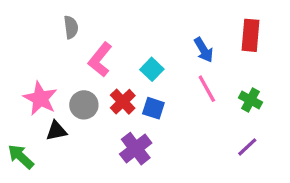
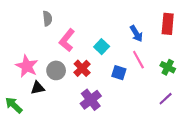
blue square: (153, 108) -> (119, 73), moved

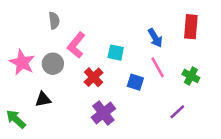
cyan square: (102, 47) -> (116, 53), turned -32
pink star: (27, 66) -> (22, 62), moved
gray circle: (56, 70) -> (53, 64), moved
purple line: (166, 99) -> (177, 112), moved

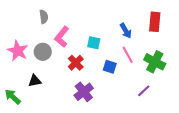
green cross: (191, 76) -> (155, 62), size x1.5

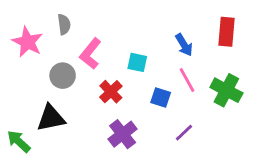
pink star: (18, 51) -> (27, 42), moved
black triangle: (35, 81) -> (51, 118), size x1.5
purple line: (144, 91) -> (184, 133), moved

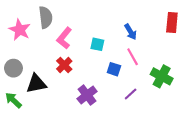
gray semicircle: (64, 24) -> (46, 17), size x1.5
red rectangle: (226, 32) -> (172, 23), moved
gray circle: (63, 76) -> (13, 68), moved
green cross: (226, 90) -> (162, 76), moved
red cross: (111, 92) -> (64, 65), moved

